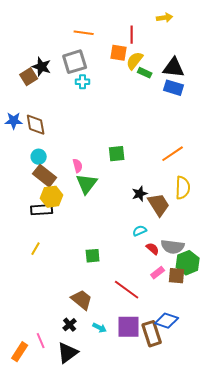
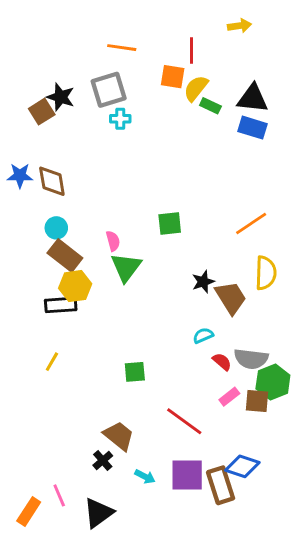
black cross: (70, 325) -> (103, 461), moved

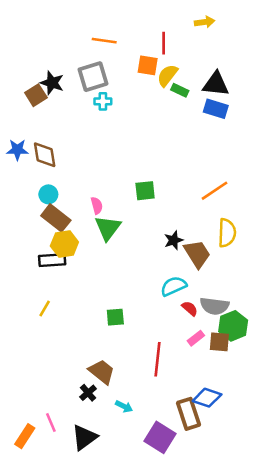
cyan semicircle: (203, 335) -> (174, 286), size x1.5
red line: (184, 421) -> (157, 359), turned 60
purple square: (187, 475) -> (160, 437), moved, turned 32

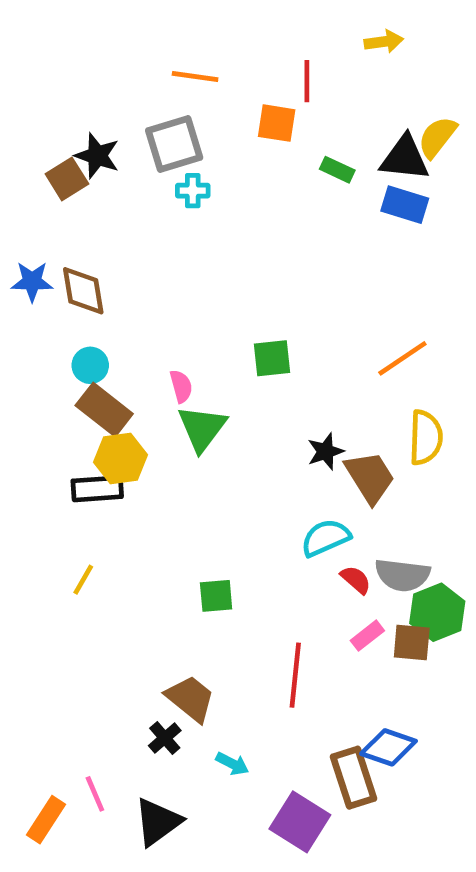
yellow semicircle: (167, 75) -> (437, 137), moved

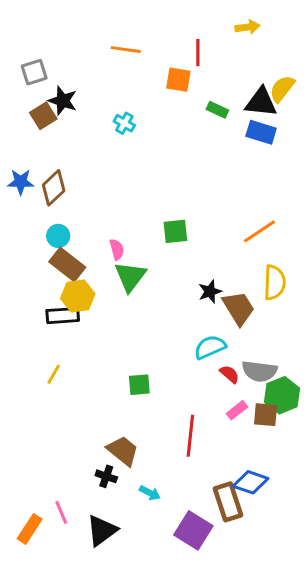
gray square: (174, 144) -> (34, 72), moved, size x0.7
cyan cross: (193, 191) -> (124, 123), turned 30
brown diamond: (83, 291) -> (54, 188), turned 56
black cross: (165, 738) -> (106, 476), turned -30

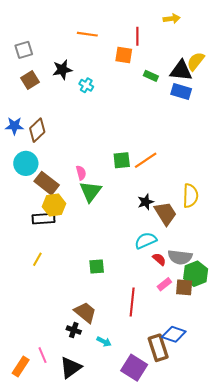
black star: (63, 101) -> (62, 70), moved, turned -30
orange line: (260, 231) -> (146, 160), moved
cyan circle: (58, 236) -> (26, 163), moved, size x1.5

